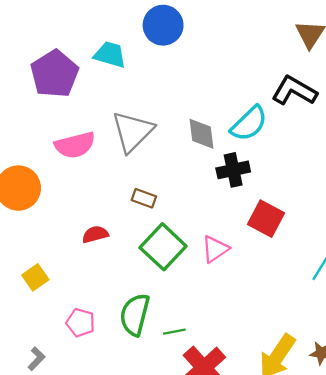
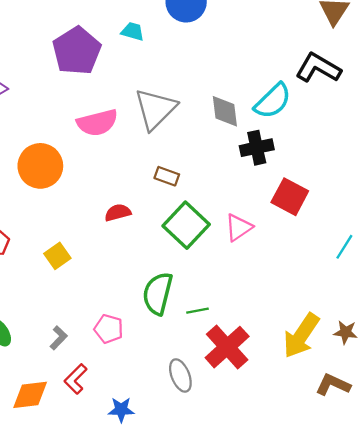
cyan trapezoid: (110, 55) -> (133, 32), size x0.7
pink pentagon: (81, 323) -> (109, 329), moved

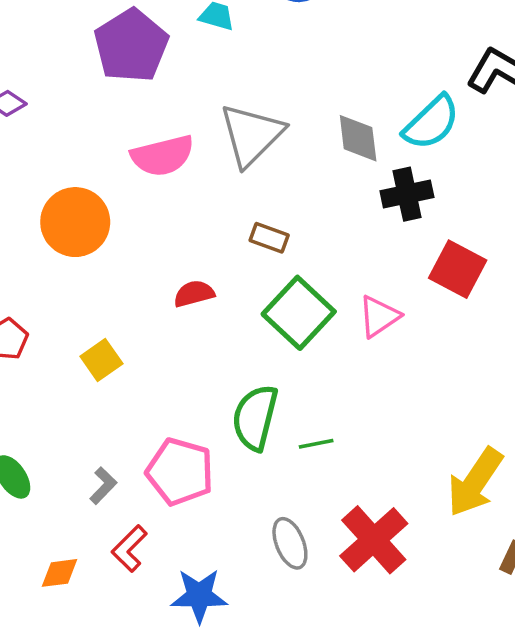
pink pentagon: (109, 329) -> (180, 472), size x1.5
red cross: (227, 347) -> (374, 540), moved
orange diamond: (30, 395) -> (60, 573), size x0.7
blue star: (121, 410) -> (199, 596), size x1.4

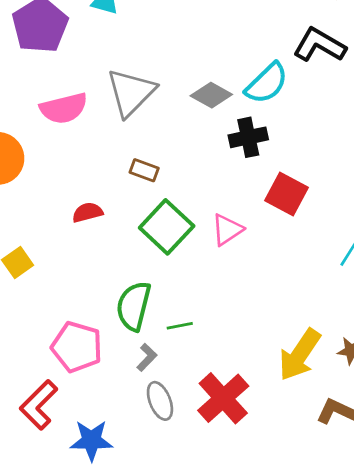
gray diamond: (358, 138) -> (211, 95), turned -54
gray L-shape: (103, 486) -> (147, 357), moved
red L-shape: (129, 549) -> (39, 405), size x1.4

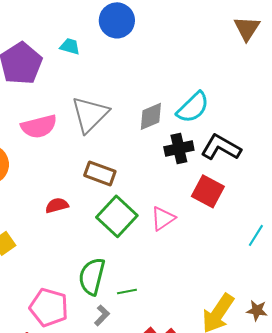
black L-shape: (319, 45) -> (221, 147), moved
gray diamond: (211, 95) -> (151, 116), turned -52
brown rectangle: (144, 170) -> (100, 173), size x1.4

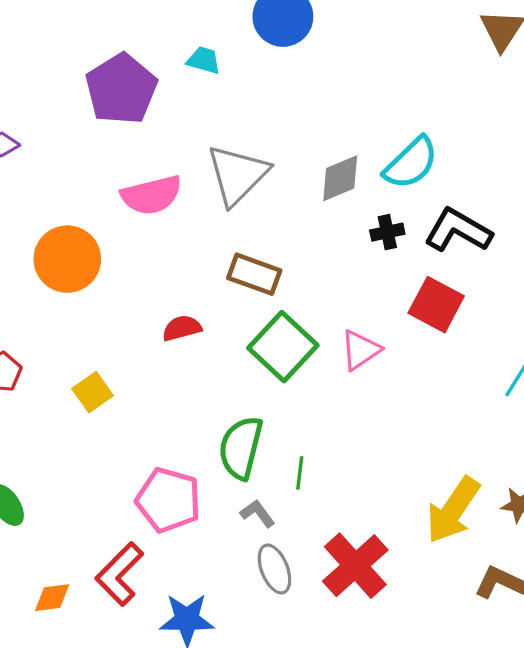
black cross: (179, 148) -> (387, 232), size x0.7
green line: (127, 291) -> (300, 473), turned -72
gray L-shape: (102, 315) -> (258, 513), turned -80

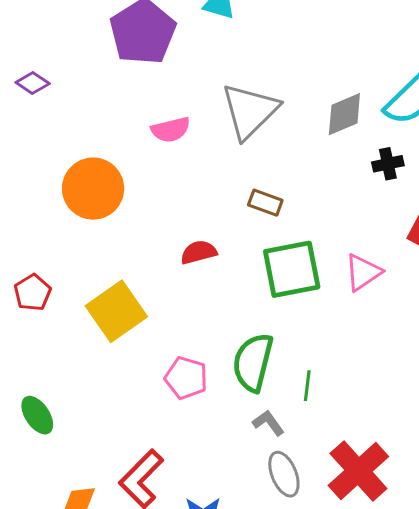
pink semicircle: (152, 195) -> (171, 130), size x0.7
brown rectangle: (254, 274) -> (265, 203), size x0.7
green square: (283, 347) -> (292, 269), turned 36
yellow square: (93, 392) -> (116, 311), size x1.6
pink pentagon: (168, 500) -> (186, 378), moved, size x0.7

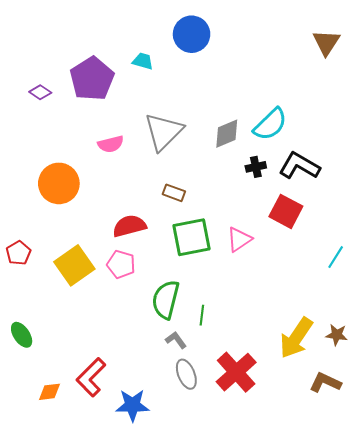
purple diamond: (33, 83) -> (40, 92), moved
red semicircle: (199, 252) -> (129, 226), size x1.4
pink pentagon: (186, 378) -> (121, 264), moved

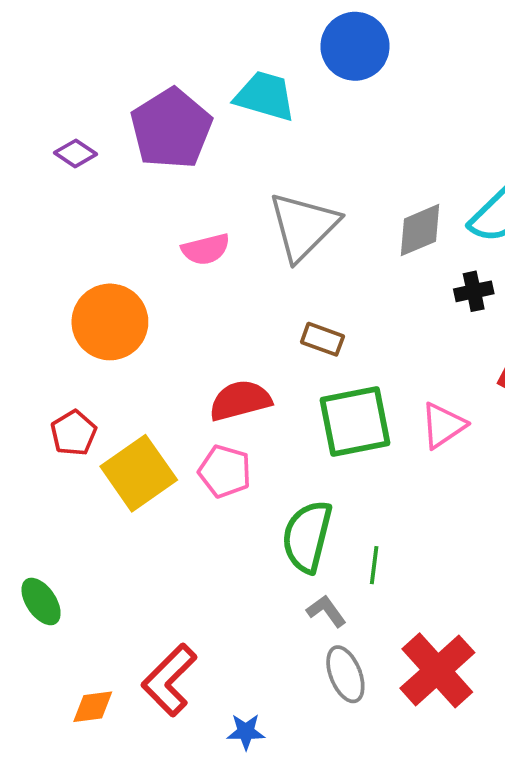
cyan trapezoid: (143, 61) -> (265, 96), size x1.6
red pentagon: (18, 253) -> (74, 433), moved
blue star: (132, 405) -> (246, 732), size x0.6

